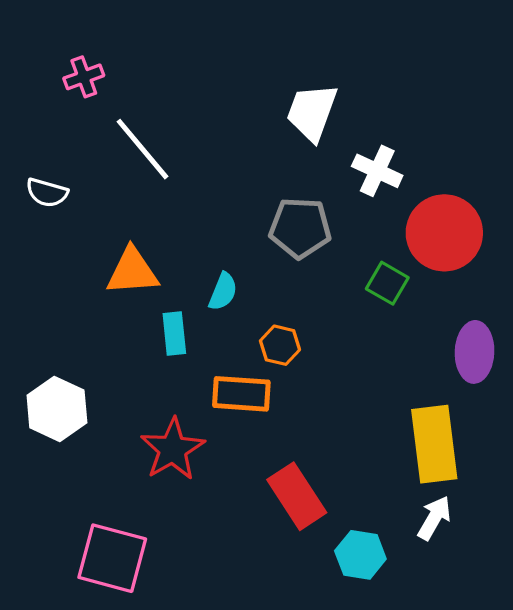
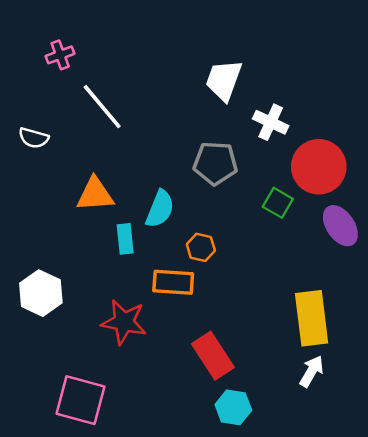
cyan semicircle: (223, 292) -> (160, 209), size x1.4
purple ellipse: (475, 352) -> (340, 226), moved, turned -36
red star: (173, 449) -> (124, 322), turned -30
cyan hexagon: (360, 555) -> (233, 407), moved

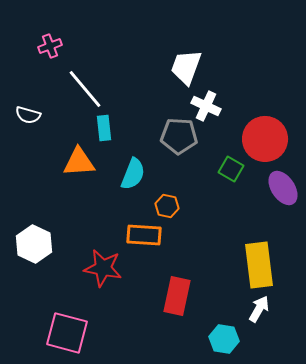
white cross: (271, 122) -> (206, 106), moved
cyan rectangle: (125, 239) -> (104, 128), moved
red rectangle: (213, 356) -> (177, 296), turned 45
cyan hexagon: (233, 407) -> (224, 339), moved

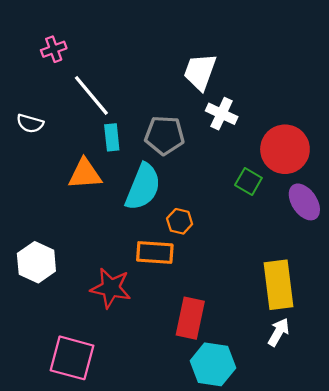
gray pentagon: (179, 136) -> (164, 135), moved
cyan semicircle: (133, 174) -> (143, 187), size x1.4
cyan hexagon: (224, 339) -> (213, 364), moved, size x1.4

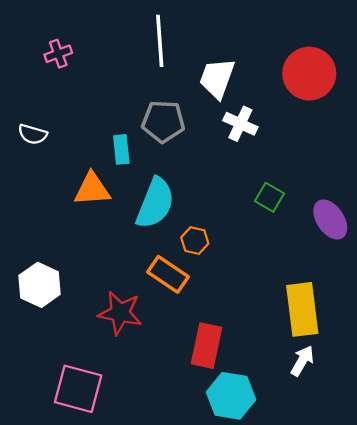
white line: (91, 95) -> (160, 41), moved, turned 36
gray pentagon: (164, 135) -> (163, 121), moved
red circle: (285, 149) -> (309, 74), moved
orange rectangle: (155, 253) -> (168, 274), turned 30

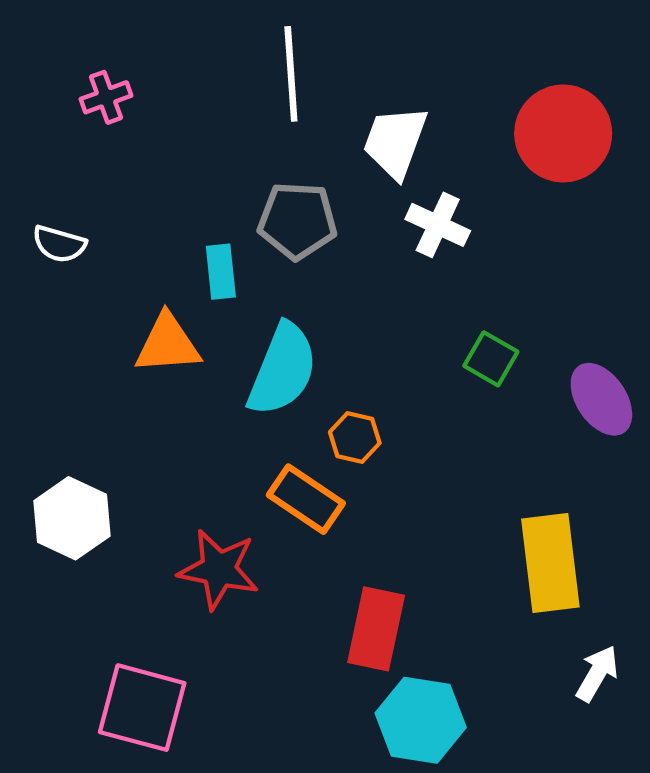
white arrow: (302, 361) -> (597, 674), moved

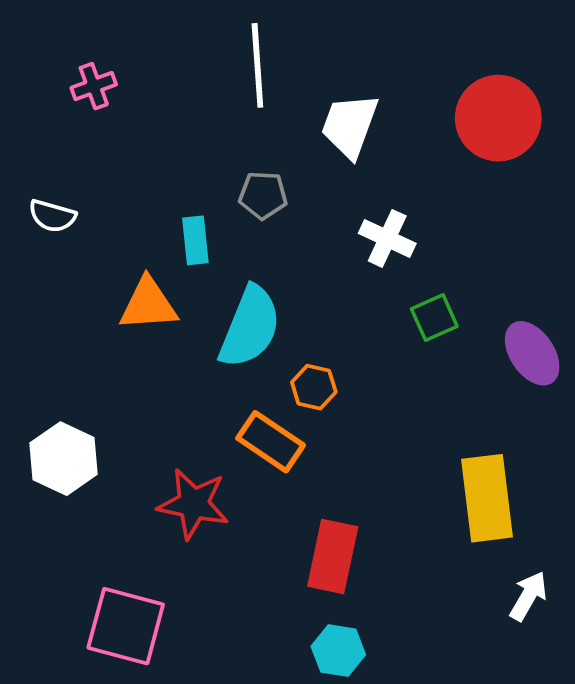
gray pentagon: (297, 221) -> (263, 195), size x0.7
white cross: (438, 225) -> (387, 238), moved
green square: (491, 359) -> (434, 318), turned 36
cyan hexagon: (421, 720) -> (338, 651), moved, size x0.7

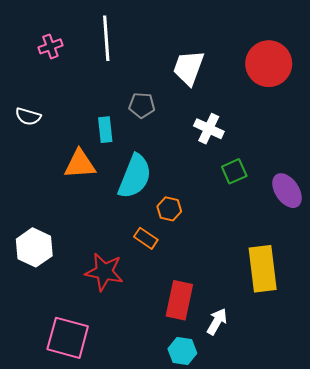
white line: (257, 65) -> (106, 38), moved
orange rectangle: (271, 442) -> (146, 238), size x0.7
white arrow: (528, 596) -> (217, 322), moved

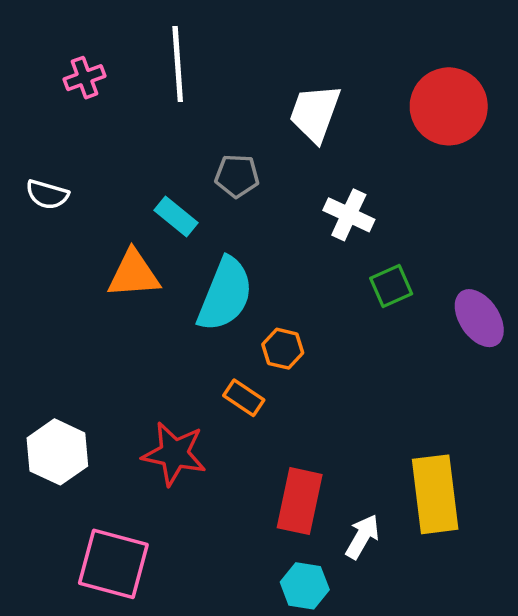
cyan rectangle: (105, 130) -> (176, 217), turned -45
white hexagon: (34, 247) -> (57, 452), moved
yellow rectangle: (263, 269) -> (435, 494), moved

